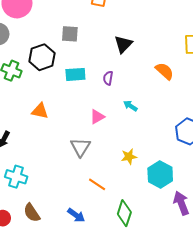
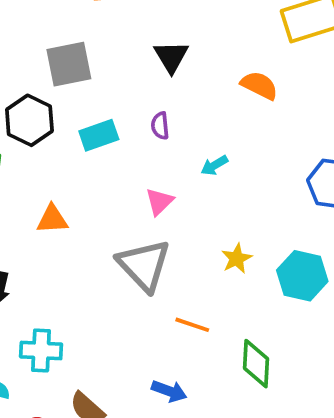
gray square: (70, 34) -> (69, 64), size x1.4
cyan arrow: (130, 106) -> (214, 165), turned -48
gray triangle: (81, 147) -> (144, 265), size x1.4

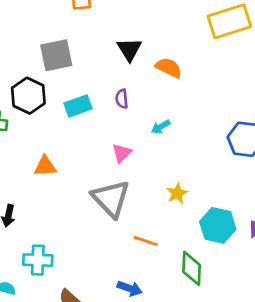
orange semicircle: (259, 85) -> (169, 68), moved
cyan hexagon: (302, 276) -> (218, 225), moved

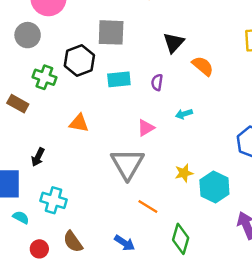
cyan hexagon: (218, 225) -> (214, 187), moved

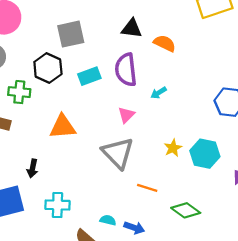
black triangle: (174, 43) -> (132, 28), turned -50
purple semicircle: (157, 82) -> (126, 70), size x2.0
orange triangle: (79, 123) -> (63, 127), size x1.4
cyan semicircle: (21, 217) -> (108, 220), moved
green diamond: (181, 239) -> (186, 210), turned -56

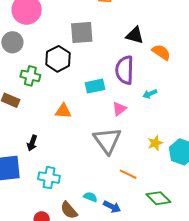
cyan rectangle: (89, 76) -> (95, 86), moved
orange triangle: (63, 127) -> (63, 111), size x0.7

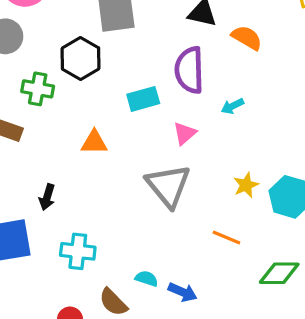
orange line: (128, 174) -> (226, 237), moved
green diamond: (158, 198) -> (279, 273), moved, turned -40

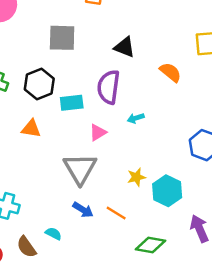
orange semicircle: (247, 38) -> (170, 72), moved
black hexagon: (81, 59) -> (39, 84), moved
blue arrow: (183, 292) -> (83, 210), moved

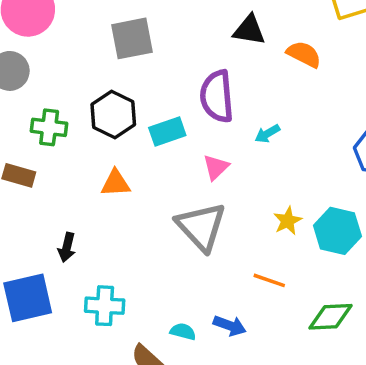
black triangle: (125, 47) -> (249, 30), moved
blue arrow: (83, 210) -> (230, 326), moved

